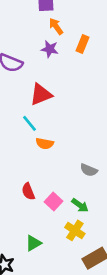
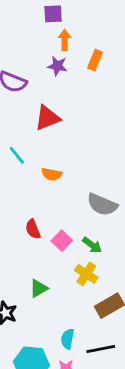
orange arrow: (56, 26) -> (65, 40), turned 36
cyan line: (30, 123) -> (17, 155), moved
gray semicircle: (89, 170) -> (102, 205), size x1.5

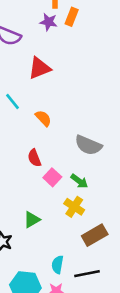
orange rectangle: (95, 60) -> (72, 17), moved
orange semicircle: (52, 174) -> (43, 118), turned -144
red semicircle: (33, 229) -> (34, 158), moved

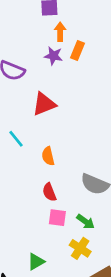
orange semicircle: (43, 118) -> (48, 156), turned -150
red semicircle: (34, 158) -> (49, 192), moved
pink square: (52, 177) -> (57, 218), turned -36

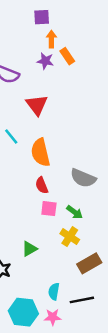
orange rectangle: (77, 50) -> (67, 56), turned -56
red triangle: (44, 104) -> (37, 105), turned -45
orange semicircle: (48, 156) -> (40, 152), size x1.6

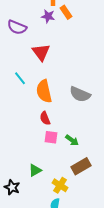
gray semicircle: (83, 178) -> (80, 94), moved
yellow cross: (70, 237) -> (60, 185), moved
brown rectangle: (89, 263) -> (81, 166), moved

